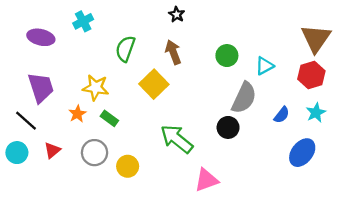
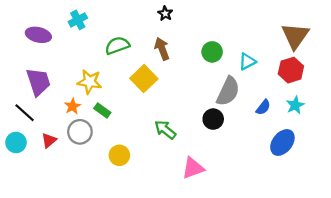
green semicircle: (125, 49) -> (117, 46), turned 50
green arrow: (177, 139) -> (165, 130), size x0.7
gray circle: (95, 153) -> (80, 132), moved

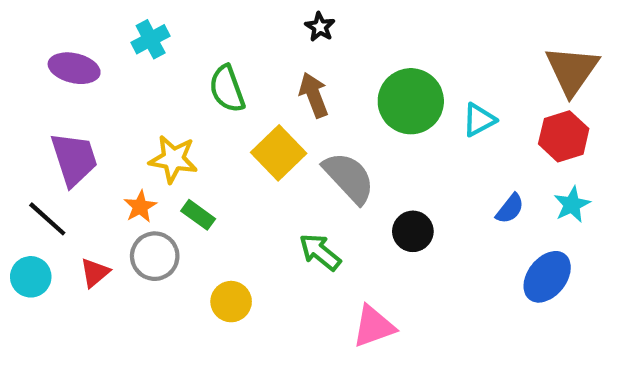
green semicircle: (117, 46) -> (227, 89), turned -90
green circle: (212, 52) -> (411, 101), size x1.6
gray semicircle: (228, 91) -> (349, 178), moved, turned -68

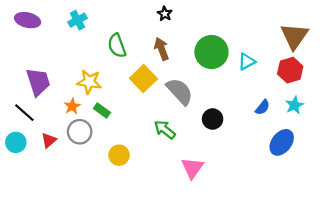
purple ellipse: (74, 68) -> (28, 20), moved
pink triangle: (374, 326) -> (192, 168), turned -35

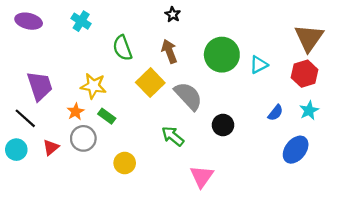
cyan cross: (78, 20) -> (81, 21), turned -30

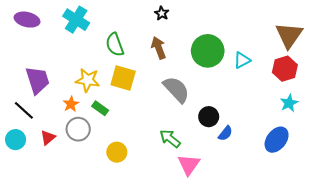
cyan cross: (81, 21) -> (76, 20), size x1.4
yellow square: (150, 83) -> (123, 78), moved, turned -30
blue semicircle: (275, 113) -> (225, 133), moved
green arrow: (173, 136) -> (170, 139), moved

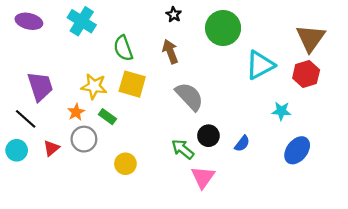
green circle: (208, 51) -> (223, 28), moved
cyan triangle: (242, 60) -> (260, 65), size x1.6
cyan star: (289, 103) -> (281, 111), moved, turned 30
black circle: (209, 117) -> (208, 136), moved

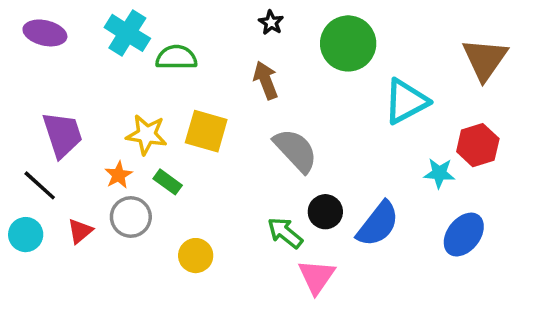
green semicircle: (123, 48) -> (176, 58), moved, turned 110
red hexagon: (306, 74) -> (478, 145), moved
blue semicircle: (242, 144) -> (378, 224), size x1.8

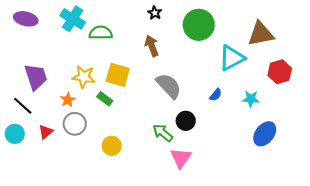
brown triangle: (485, 59) -> (261, 34), moved, turned 44
red hexagon: (478, 145) -> (280, 72), moved
green rectangle: (168, 182) -> (105, 99), moved
blue semicircle: (378, 224) -> (216, 95), moved, size x0.5

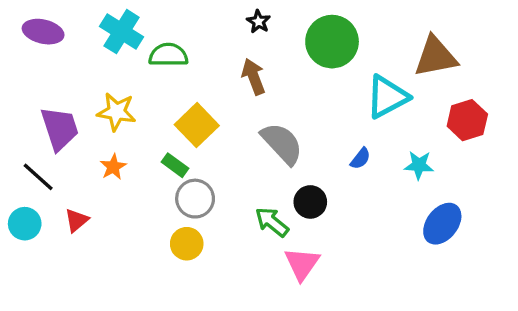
yellow square: (118, 75) -> (197, 125), turned 30
yellow star: (84, 77) -> (117, 112), moved
gray circle: (75, 124) -> (195, 199), moved

